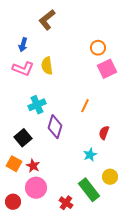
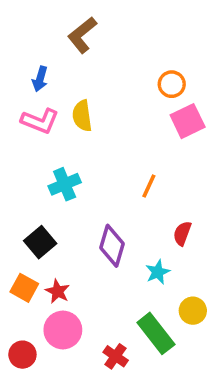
purple diamond: (55, 127) -> (112, 246), moved

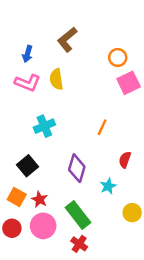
brown L-shape: (82, 35) -> (67, 39), moved
green rectangle: (156, 333) -> (78, 215), moved
red circle: (22, 355) -> (12, 228), moved

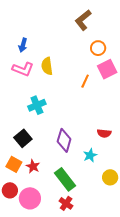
brown L-shape: (67, 39) -> (83, 20), moved
orange line: (102, 127) -> (85, 81), moved
red semicircle: (125, 160) -> (104, 133), turned -104
pink circle: (43, 226) -> (30, 198), moved

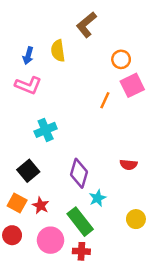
brown L-shape: (83, 20) -> (86, 25), moved
yellow semicircle: (47, 66) -> (58, 51), moved
cyan star: (90, 155) -> (98, 198), moved
pink circle: (30, 198) -> (50, 240), moved
red cross: (66, 203) -> (81, 251), turned -32

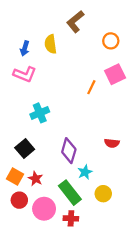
orange circle: (121, 59) -> (111, 41), moved
yellow circle: (136, 219) -> (103, 194), moved
red circle: (12, 235) -> (19, 200), moved

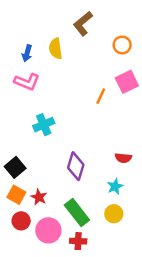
black square: (25, 148) -> (15, 167), moved
cyan star: (85, 172) -> (115, 186), moved

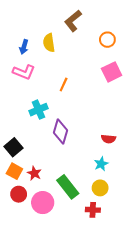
orange line: (101, 96) -> (64, 85), moved
purple diamond: (76, 166) -> (60, 132), moved
red cross: (78, 241) -> (93, 210), moved

